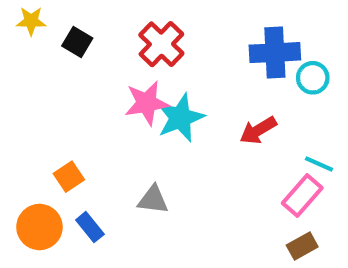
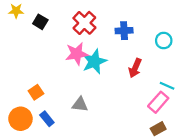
blue cross: (275, 53) -> (124, 31), moved, size x0.7
red arrow: (258, 130) -> (135, 68), turned -36

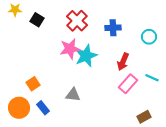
pink rectangle: (158, 102) -> (128, 84), moved

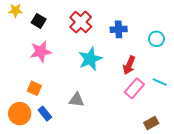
pink star: (70, 49) -> (41, 51), moved
orange square: (33, 84) -> (34, 88), turned -32

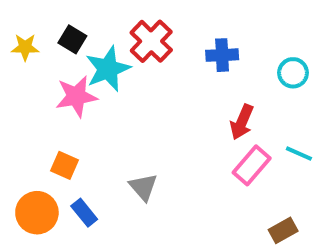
yellow star: (15, 10) -> (25, 47), moved
cyan star: (90, 59) -> (108, 69), moved
gray triangle: (76, 100) -> (143, 187), turned 42

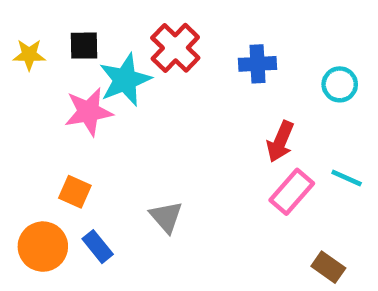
black square: (72, 39) -> (84, 46), turned -32
brown rectangle: (283, 230) -> (328, 267), turned 64

